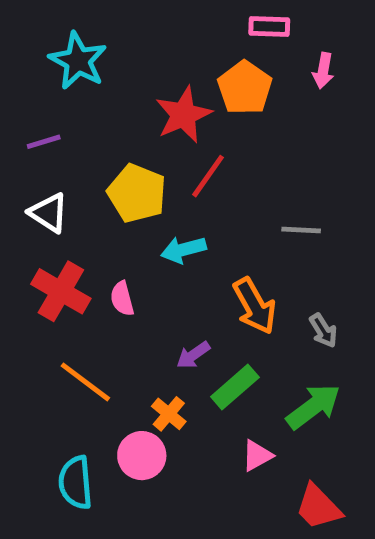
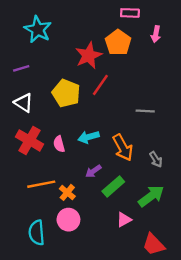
cyan arrow: (183, 250) -> (89, 137), moved
orange line: (85, 382) -> (41, 184), turned -48
orange cross: (169, 414) -> (67, 192), moved

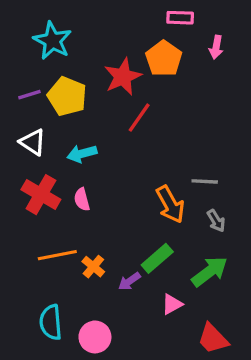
yellow pentagon: (66, 93) -> (67, 96), moved
gray line: (145, 111) -> (205, 181), moved
cyan arrow: (89, 137) -> (82, 154), moved
purple arrow: (93, 171) -> (129, 281), moved
pink circle: (68, 220) -> (95, 337), moved

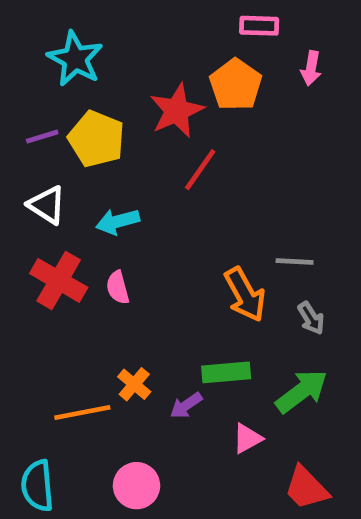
orange line: (57, 255) -> (82, 413), moved
green rectangle: (157, 258) -> (226, 372), turned 36
cyan semicircle: (51, 322) -> (37, 486), moved

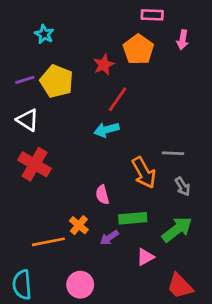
cyan star: (75, 59) -> (44, 34), size x0.6
red star: (177, 111) -> (104, 65), size x0.7
cyan arrow: (118, 221) -> (106, 130), moved
pink semicircle: (118, 288) -> (102, 195), moved

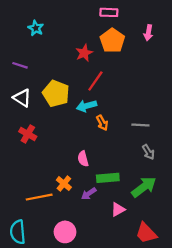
pink rectangle: (152, 15) -> (109, 12), moved
purple line: (25, 80) -> (20, 65), turned 35
yellow pentagon: (57, 81) -> (56, 93), moved
red cross: (35, 164) -> (28, 134), size x0.7
orange arrow: (144, 173) -> (102, 123), moved, size x0.6

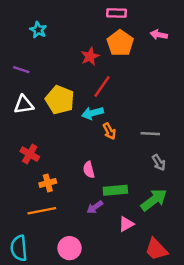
pink arrow: (148, 33) -> (159, 35), turned 91
white triangle: (22, 98) -> (24, 105), turned -42
red cross: (28, 134) -> (30, 154), moved
orange cross: (64, 184) -> (48, 183), moved, turned 35

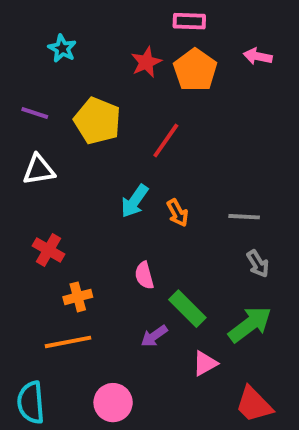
red star: (90, 56) -> (146, 62), moved
yellow pentagon: (60, 100) -> (97, 121), moved
cyan arrow: (92, 113) -> (135, 201), moved, turned -40
green rectangle: (115, 190) -> (187, 309), turned 50

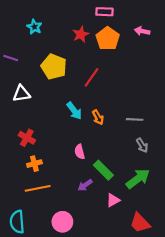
purple line: (35, 113) -> (11, 58), moved
cyan arrow: (135, 201) -> (74, 111), turned -72
orange cross: (78, 297) -> (34, 164), moved

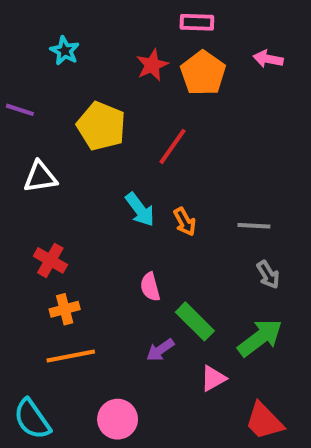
cyan semicircle: (17, 222) -> (32, 419), turned -30

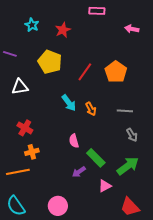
red star: (152, 65) -> (63, 30), moved
orange pentagon: (203, 73) -> (116, 72), moved
orange line: (71, 356) -> (18, 172), moved

